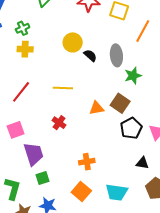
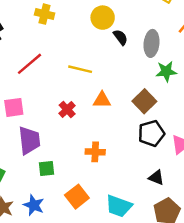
orange triangle: (97, 108) -> (102, 100), moved
orange cross: (87, 162) -> (95, 152), moved
green square: (42, 178) -> (46, 169), moved

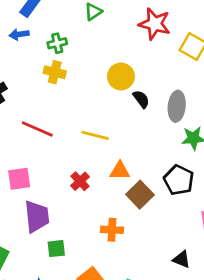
red line: (30, 64) -> (37, 129), turned 64
brown square: (144, 101) -> (140, 195), moved
black pentagon: (151, 133) -> (179, 180), moved, turned -30

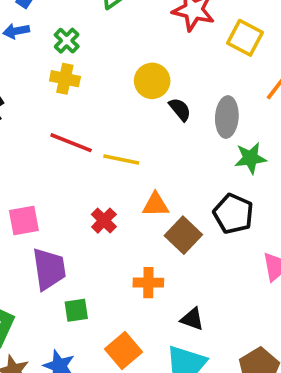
green cross: (57, 43) -> (67, 41), turned -30
red line: (37, 129) -> (71, 143), moved
black triangle: (182, 259) -> (192, 319), moved

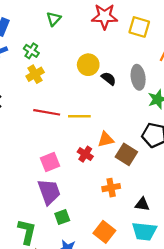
yellow cross: (65, 79) -> (35, 74), turned -30
pink square: (24, 221) -> (50, 162), moved
red cross: (104, 221) -> (85, 154), moved
green square: (76, 310) -> (62, 217), moved

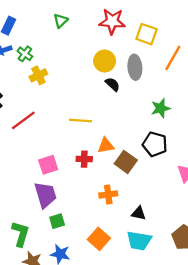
green cross: (31, 51) -> (25, 54), moved
yellow circle: (88, 65) -> (105, 61), moved
gray ellipse: (138, 77) -> (135, 67), moved
red line: (47, 112) -> (23, 120), moved, turned -50
red cross: (85, 154) -> (84, 159), turned -35

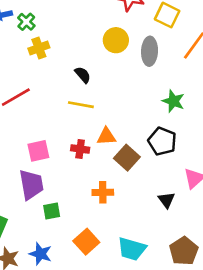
black semicircle: (112, 84) -> (83, 75), moved
green star: (161, 108) -> (173, 101), turned 30
black triangle: (139, 213) -> (166, 200), moved, turned 35
green square: (57, 221) -> (52, 211), moved

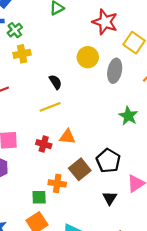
yellow line: (81, 105) -> (50, 107), turned -40
black pentagon: (162, 141) -> (108, 161), moved
brown square: (127, 158) -> (80, 169), moved
green square: (52, 211) -> (39, 197), moved

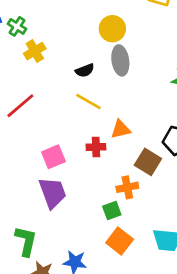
gray ellipse: (115, 71) -> (120, 60), moved
black semicircle: (55, 82) -> (85, 70), turned 120
yellow line: (50, 107) -> (88, 101), turned 70

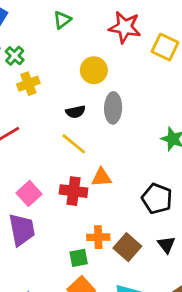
yellow circle: (112, 29) -> (94, 70), moved
red cross: (96, 147) -> (74, 191), size x1.4
pink square: (53, 157) -> (29, 194), turned -30
brown square: (148, 162) -> (127, 247), moved

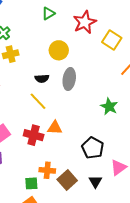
green triangle: (62, 20) -> (48, 13), moved
red star: (125, 27) -> (85, 22), turned 30

